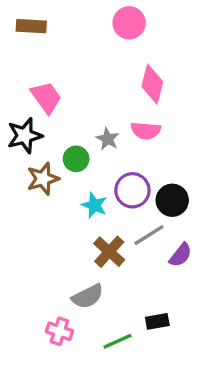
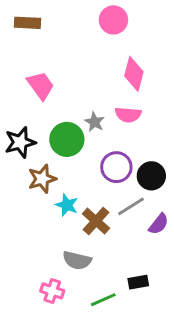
black star: (25, 136) -> (20, 142), moved
green circle: (76, 159) -> (67, 139), size x1.5
brown star: (43, 179) -> (42, 179), moved
cyan star: (94, 205) -> (67, 205), moved
gray semicircle: (88, 296) -> (77, 260), turned 40

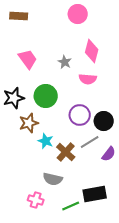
gray star: (95, 122) -> (65, 62), moved
black rectangle: (138, 282) -> (95, 194), size x1.6

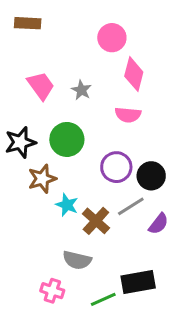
pink circle: (78, 14) -> (112, 38), moved
gray star: (65, 62) -> (81, 90), moved

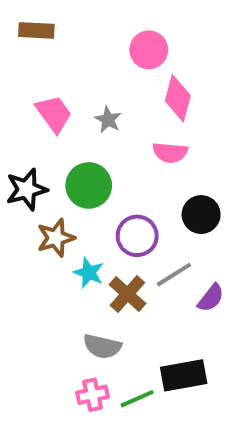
purple circle: (116, 167) -> (137, 236), moved
black circle: (151, 176) -> (201, 215), moved
pink cross: (52, 291) -> (93, 395), moved, turned -30

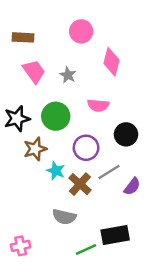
brown rectangle: (36, 30) -> (23, 37), moved
pink circle: (149, 50) -> (81, 31), moved
pink semicircle: (170, 153) -> (98, 105), moved
pink cross: (93, 395) -> (21, 246), moved

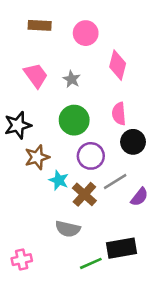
brown rectangle: (23, 37) -> (40, 25), moved
pink semicircle: (98, 105) -> (119, 114), moved, turned 80
green circle: (56, 116) -> (74, 120), moved

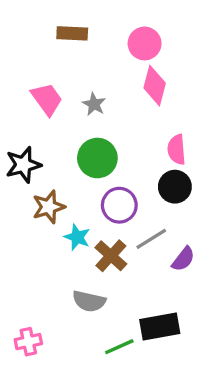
brown rectangle: (40, 25) -> (72, 33), moved
pink circle: (86, 33) -> (145, 43), moved
pink semicircle: (119, 114) -> (177, 150), moved

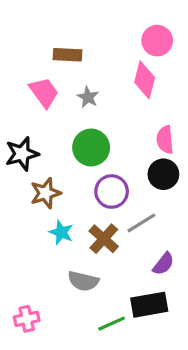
brown rectangle: (72, 33) -> (68, 55), moved
pink circle: (145, 43) -> (157, 41), moved
cyan star: (77, 237) -> (61, 232), moved
purple semicircle: (183, 259) -> (163, 264), moved

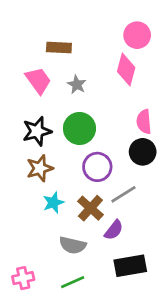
black star: (22, 154) -> (37, 131), moved
cyan star: (61, 232) -> (53, 203), turned 30
purple semicircle: (163, 264) -> (114, 230), moved
green line: (112, 324) -> (73, 282), moved

